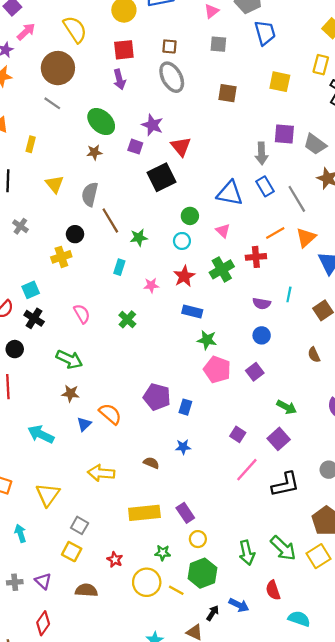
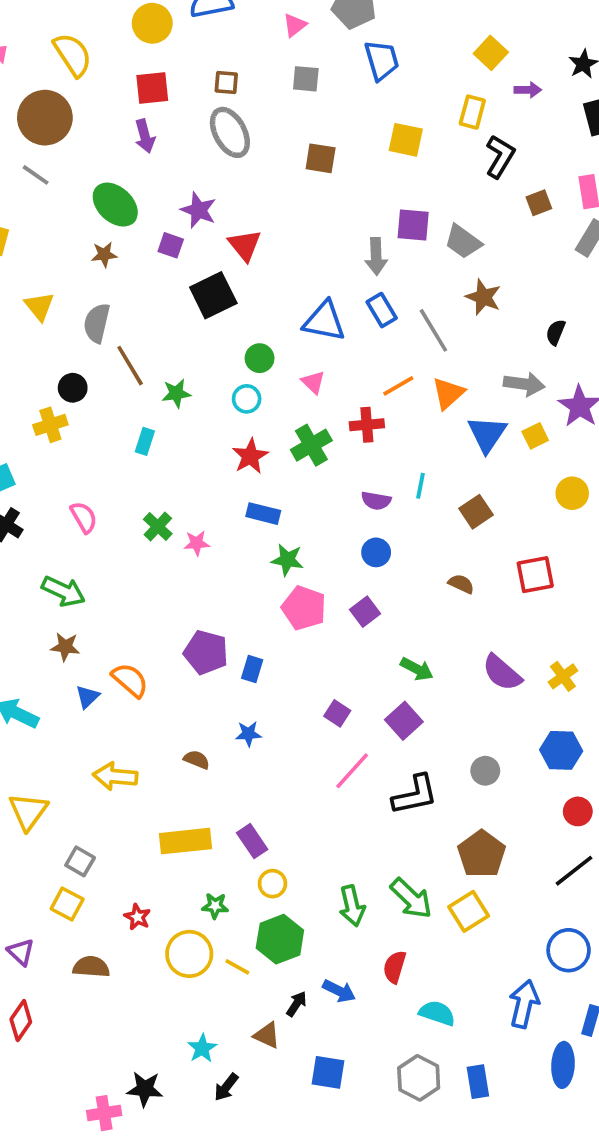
pink star: (151, 285) -> (197, 543), moved
brown semicircle: (314, 355) -> (461, 584), turned 140
red semicircle: (273, 590) -> (395, 967), turned 36

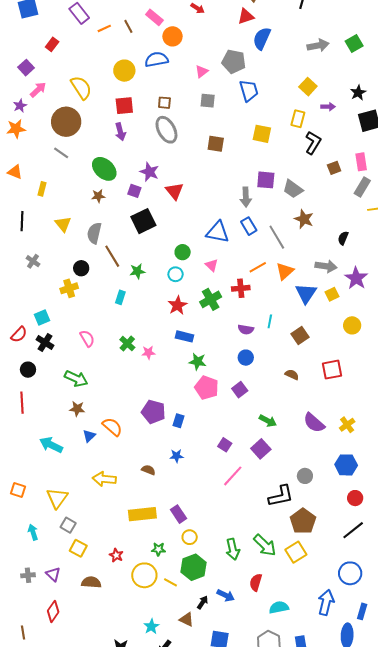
black square: (213, 295) -> (143, 221), moved
black L-shape: (415, 795) -> (281, 496), moved
gray square: (80, 861) -> (68, 525), moved
cyan semicircle: (437, 1013) -> (279, 607), turned -30

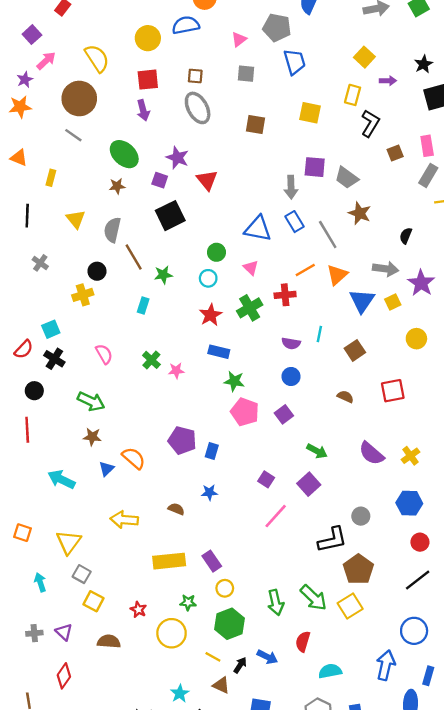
yellow line: (170, 582) -> (213, 657), moved

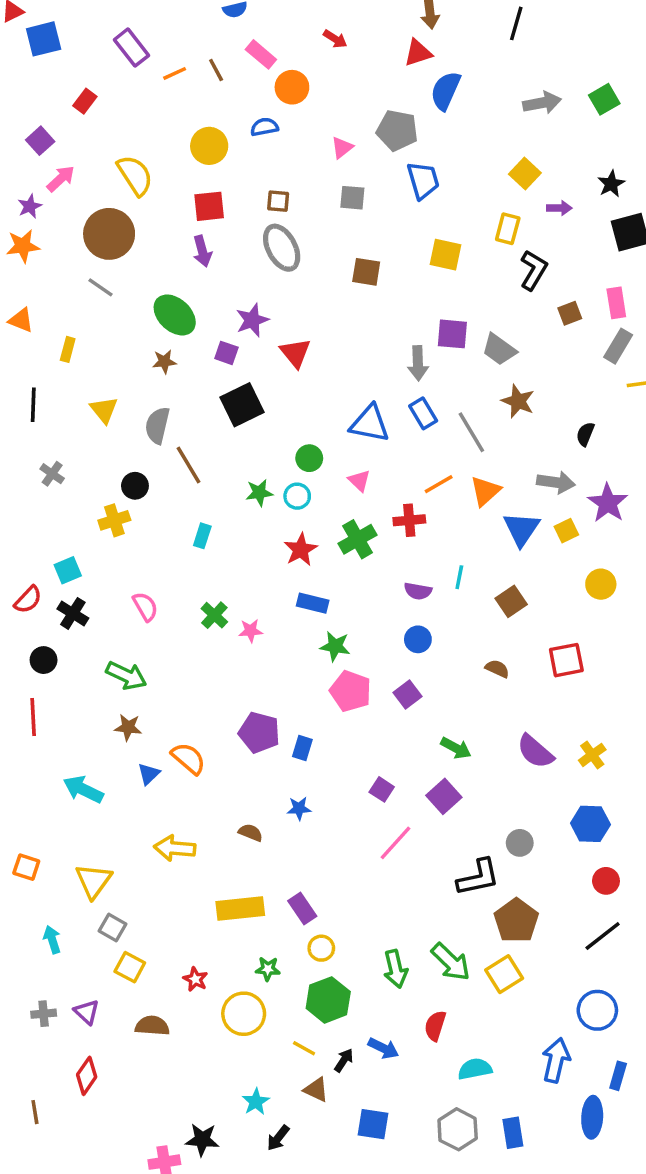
blue semicircle: (186, 25) -> (264, 127), size x0.7
purple star: (177, 158) -> (252, 320), turned 30
green star: (163, 275) -> (259, 493), moved

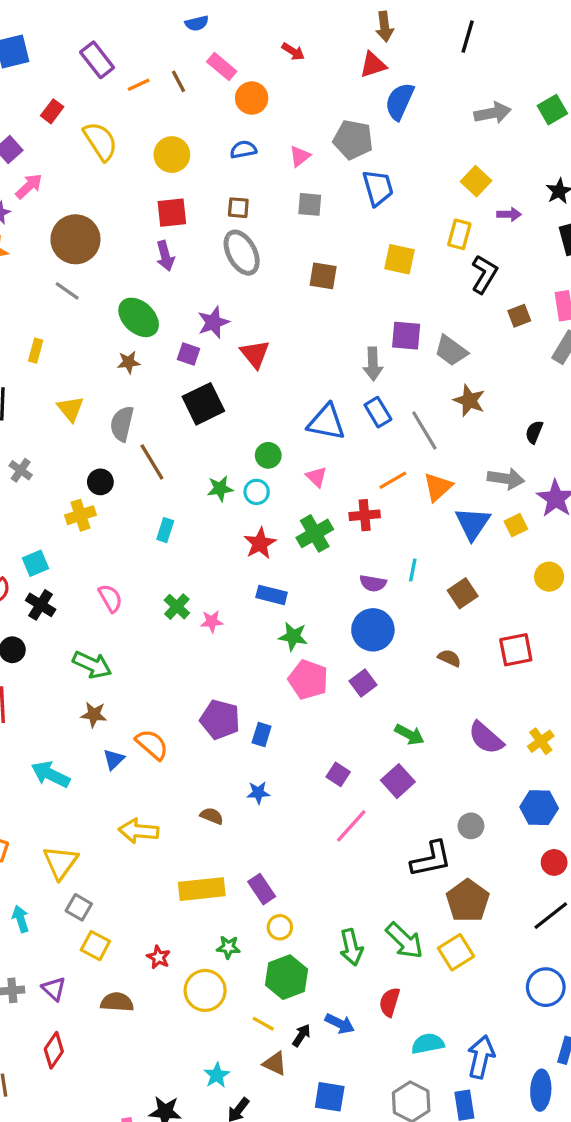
blue semicircle: (264, 127) -> (243, 150), moved
yellow semicircle: (135, 175) -> (100, 141), moved
blue circle: (418, 639) -> (373, 630), size x1.6
blue arrow: (556, 1060) -> (481, 1057), moved

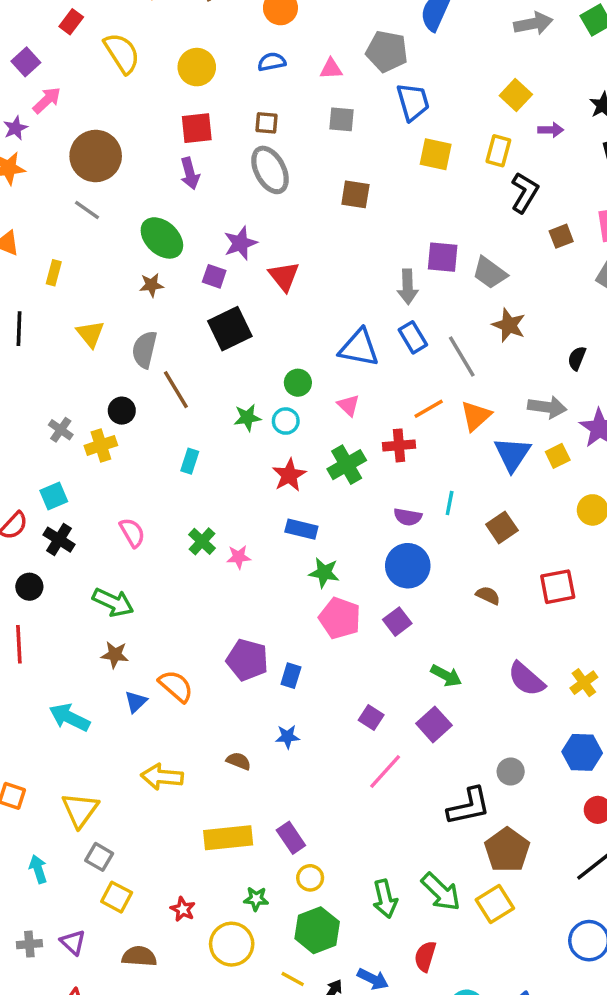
pink triangle: (300, 156) -> (331, 69), turned 35
yellow square: (400, 259) -> (436, 154), moved
gray cross: (21, 470) -> (61, 430), moved

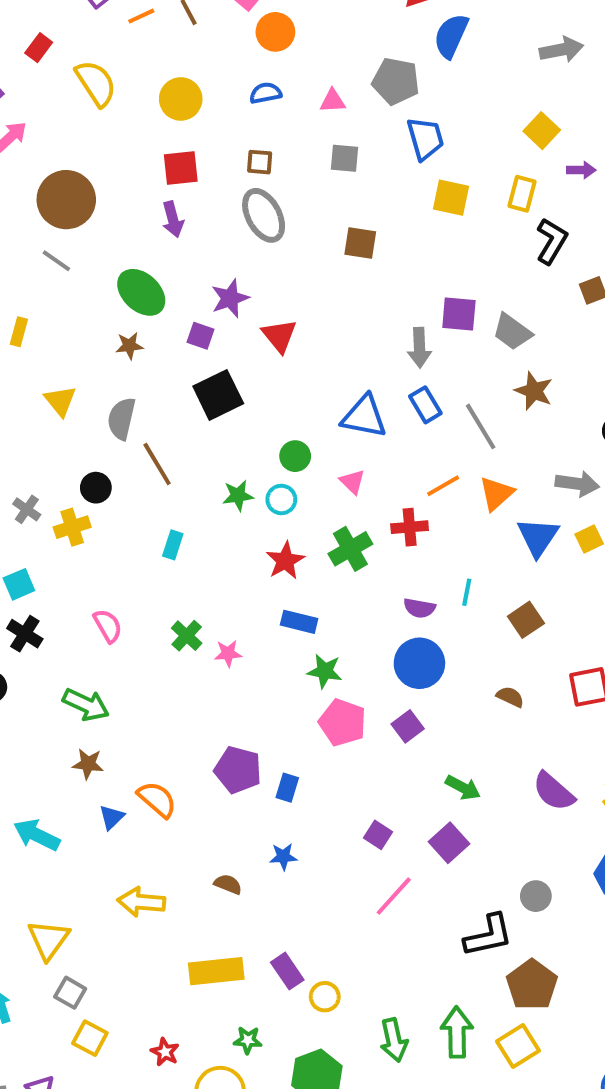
yellow circle: (310, 878) -> (325, 997), moved
green arrow: (441, 892) -> (457, 1032), turned -135

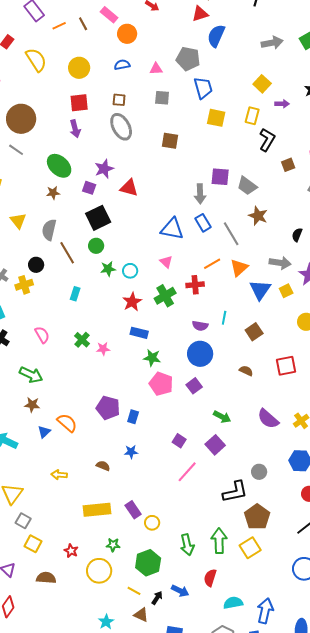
red triangle: (279, 336) -> (129, 188), turned -36
green circle: (295, 456) -> (96, 246), moved
yellow arrow: (141, 902) -> (59, 475), size x0.7

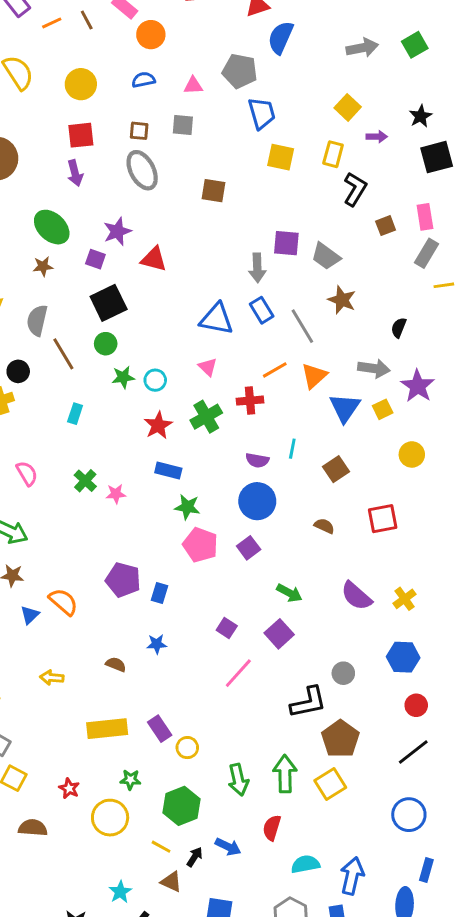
gray square: (162, 98) -> (183, 125), moved

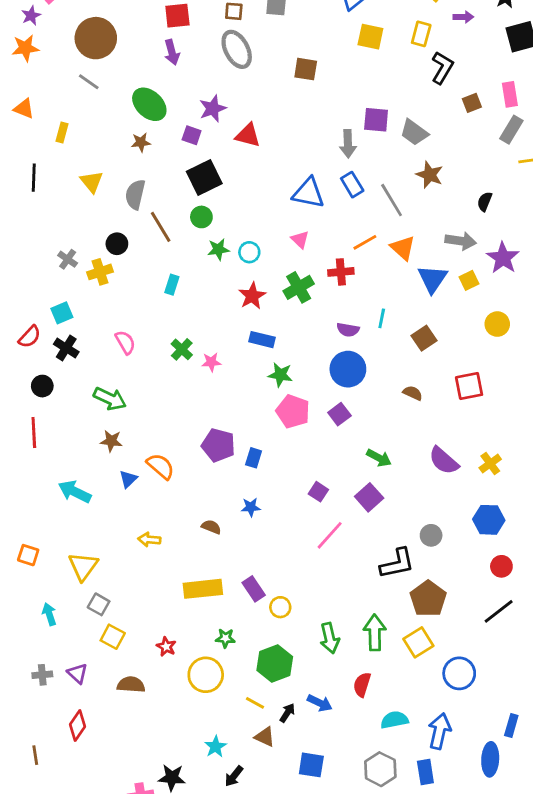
orange triangle: (314, 376) -> (403, 248), turned -36
blue circle: (409, 815) -> (459, 673), moved

